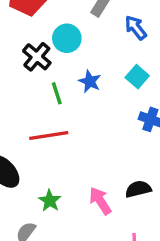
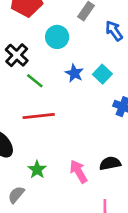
black cross: (37, 57) -> (17, 55), moved
cyan square: (137, 77) -> (102, 74), moved
green line: (57, 93) -> (35, 81), moved, turned -36

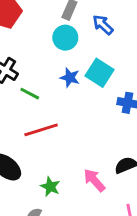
cyan circle: (57, 37) -> (65, 38), moved
cyan square: (102, 74) -> (100, 73), size x1.4

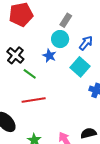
blue arrow: (103, 25) -> (86, 43), moved, turned 77
blue star: (70, 78) -> (49, 56), moved

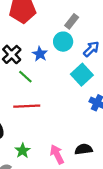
blue star: (49, 56) -> (40, 54), moved

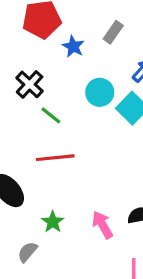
cyan circle: (63, 42) -> (100, 92), moved
blue star: (40, 54) -> (73, 46), moved

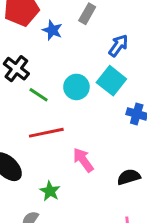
cyan circle: (100, 92) -> (76, 87), moved
pink arrow: (102, 225) -> (83, 160), moved

